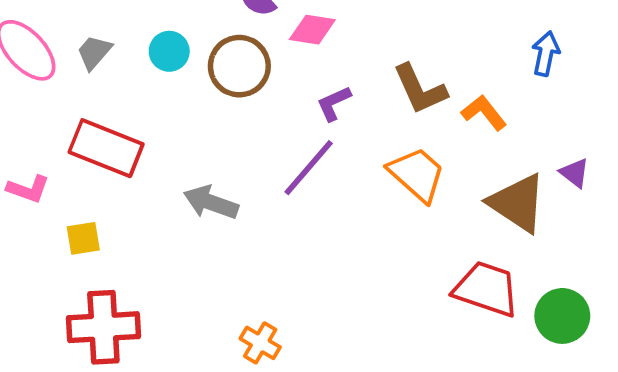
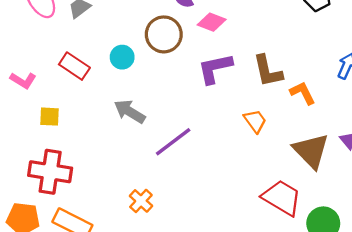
cyan circle: (169, 51) -> (122, 57), moved
purple L-shape: (334, 103) -> (215, 68), size x1.6
red rectangle: (106, 148) -> (74, 66), size x0.7
purple line: (309, 168) -> (173, 142), moved
orange trapezoid: (417, 174) -> (255, 121), size x0.7

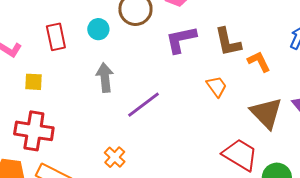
red rectangle: (74, 66) -> (56, 37), turned 44
gray arrow: (130, 111) -> (105, 78), turned 52

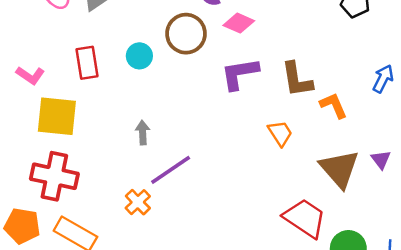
gray arrow: (105, 78) -> (143, 132), moved, size x0.7
yellow square: (34, 82) -> (57, 116), size x1.8
purple line: (144, 105) -> (171, 170), moved
orange cross: (115, 157) -> (138, 202), moved

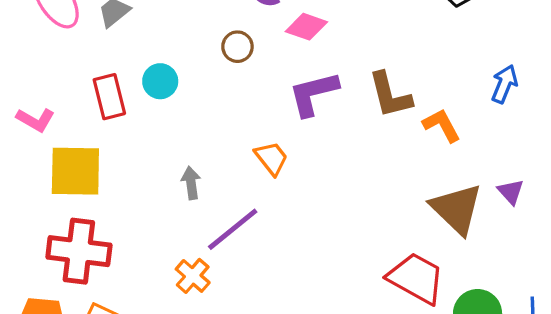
brown circle: (186, 34) -> (237, 47), size x0.6
cyan circle: (139, 56) -> (160, 81), moved
orange trapezoid: (280, 133) -> (271, 158), moved

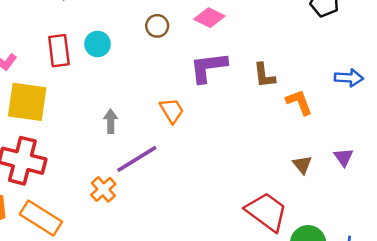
blue arrow: (504, 84) -> (349, 78), turned 64
brown L-shape: (390, 95) -> (264, 75), size x0.7
brown triangle: (457, 209) -> (302, 165), size x0.5

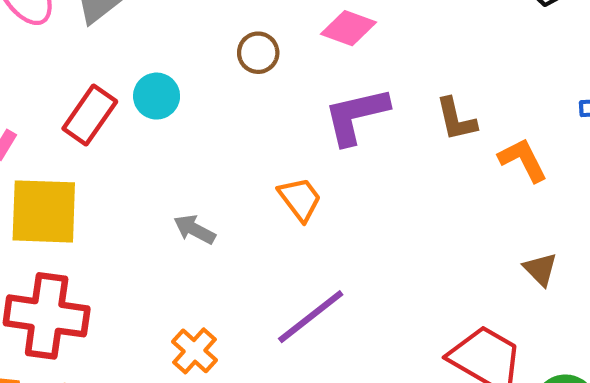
red rectangle: (59, 51) -> (90, 115), turned 48
gray arrow: (111, 121) -> (194, 229), turned -55
purple line: (137, 159) -> (311, 317), moved

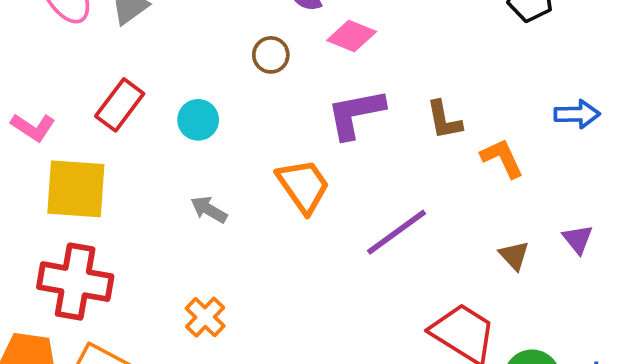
cyan circle: (157, 96) -> (198, 120), moved
orange trapezoid: (300, 199) -> (303, 186), size x1.4
purple line: (311, 317) -> (397, 232), moved

